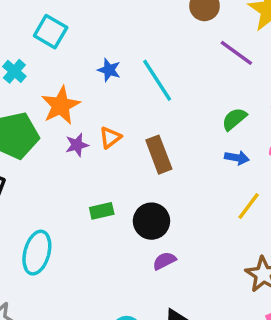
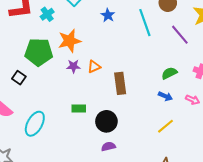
blue star: (109, 70) -> (108, 15), moved
cyan line: (157, 80) -> (145, 23), moved

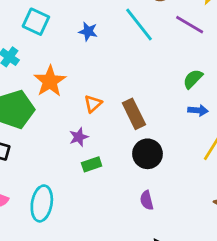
purple star: (73, 66) -> (79, 137), moved
black circle: (106, 121) -> (148, 154), moved
purple semicircle: (108, 146) -> (147, 200), turned -72

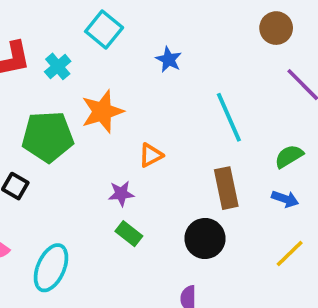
cyan line: (139, 24) -> (229, 117), moved
brown rectangle: (134, 114) -> (226, 188), moved
green rectangle: (92, 164) -> (129, 234), turned 42

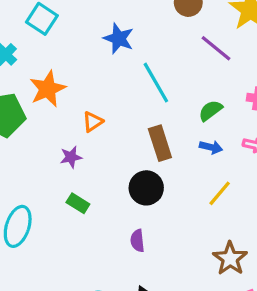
blue star: (169, 60) -> (119, 38), moved, size x1.4
green rectangle: (129, 234) -> (78, 203), moved

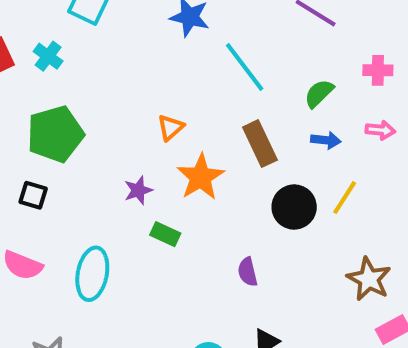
orange star: (48, 89) -> (201, 177), moved
purple star: (71, 157) -> (138, 190), moved
black circle: (146, 188) -> (294, 207), moved

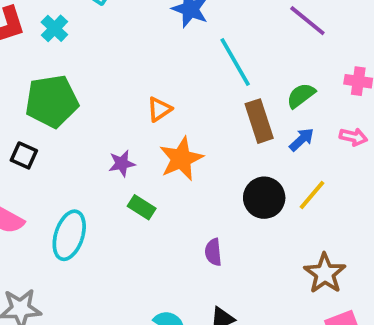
blue arrow: (326, 140) -> (302, 140), turned -56
brown rectangle: (260, 144) -> (259, 121), moved

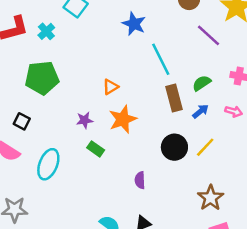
black square: (24, 155) -> (22, 121), moved

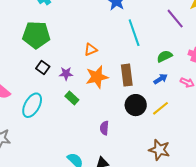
brown rectangle: (174, 98) -> (127, 75), moved
black square: (22, 121) -> (43, 67), moved
brown star: (211, 198) -> (159, 150), turned -30

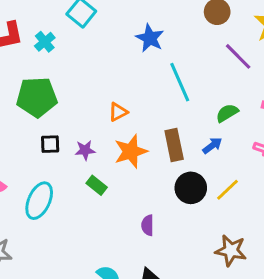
black square: (43, 67) -> (50, 144), turned -32
blue arrow: (161, 79) -> (212, 146), moved

